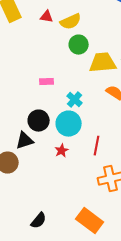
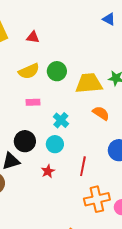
yellow semicircle: (71, 22) -> (29, 71), moved
green circle: (79, 45) -> (57, 71), moved
cyan circle: (69, 124) -> (55, 144), size x0.7

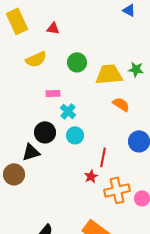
yellow semicircle: (29, 71) -> (36, 59), moved
cyan cross: (61, 120) -> (68, 111), moved
red star: (48, 171) -> (91, 176), moved

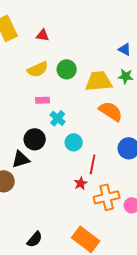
blue triangle: (129, 10) -> (125, 49), moved
yellow semicircle: (36, 59) -> (38, 69), moved
orange semicircle: (121, 104) -> (111, 111), size x1.4
cyan circle: (75, 135) -> (74, 142), moved

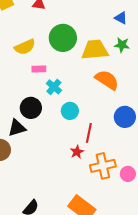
yellow semicircle: (38, 69) -> (25, 47), moved
green circle: (67, 69) -> (63, 38), size x1.4

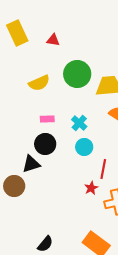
pink rectangle: (39, 69) -> (47, 119), moved
cyan cross: (54, 87) -> (79, 123), moved

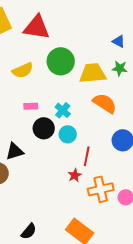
red triangle: (53, 40) -> (37, 27), size x2.0
black circle: (45, 144) -> (44, 128), moved

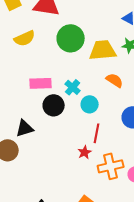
yellow semicircle: (23, 70) -> (25, 38), moved
orange semicircle: (105, 103) -> (115, 80), size x0.7
pink rectangle: (31, 106) -> (41, 83), size x1.5
cyan circle: (68, 134) -> (90, 104), moved

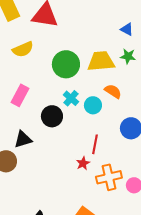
green circle: (71, 38) -> (66, 64), moved
pink rectangle: (41, 83) -> (20, 95), moved, turned -60
cyan circle: (90, 104) -> (93, 105), moved

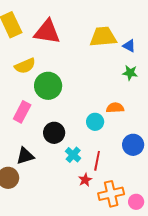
yellow trapezoid: (101, 61) -> (103, 37), moved
green circle: (66, 64) -> (48, 86), moved
orange semicircle: (113, 91) -> (115, 108), turned -36
cyan cross: (71, 98) -> (73, 155), moved

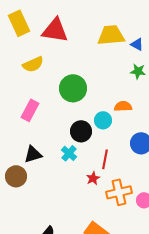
green circle: (48, 86) -> (73, 88), moved
black circle: (54, 133) -> (81, 131), moved
cyan cross: (73, 155) -> (69, 153), moved

